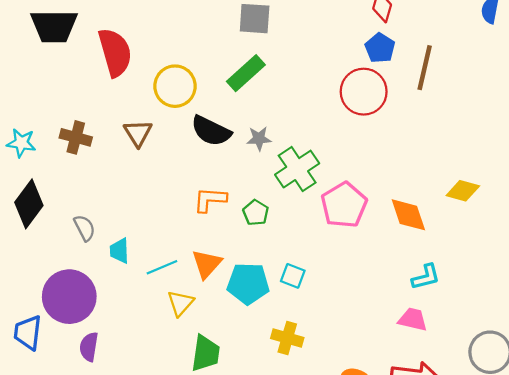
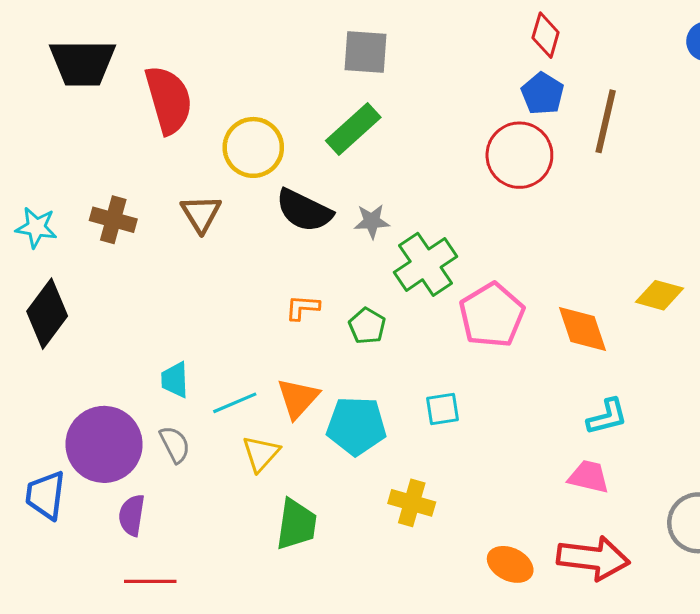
orange L-shape: (210, 200) -> (302, 307), size x0.7
gray semicircle: (85, 228) -> (175, 444), moved
cyan square: (293, 276) -> (442, 409), moved, turned -30

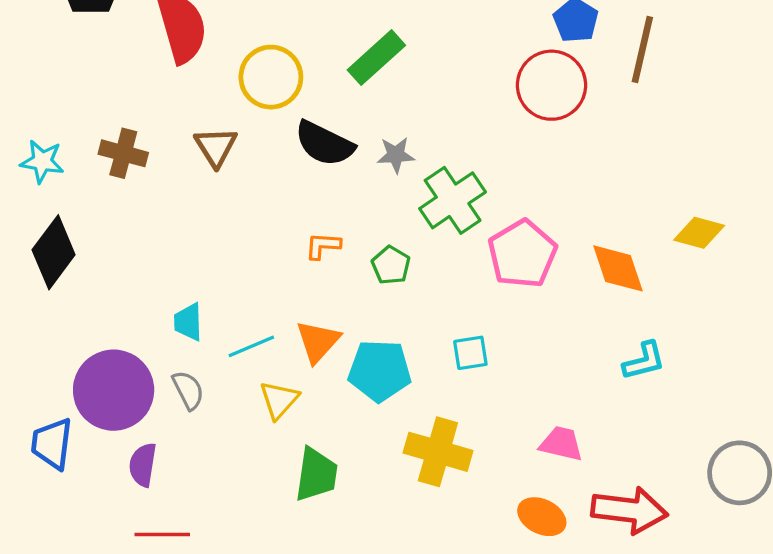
pink trapezoid: (589, 477) -> (561, 444), moved
yellow cross: (412, 503) -> (438, 452), size x1.4

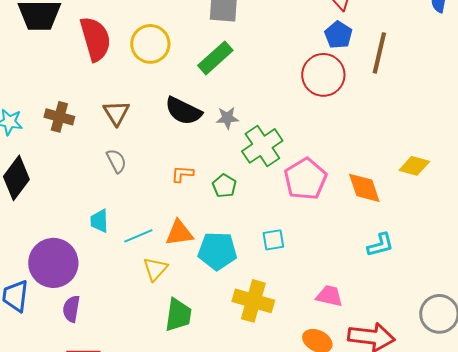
yellow circle: (271, 77) -> (150, 44), moved
orange triangle: (318, 341) -> (179, 233), turned 40
gray semicircle: (188, 390) -> (116, 161), moved

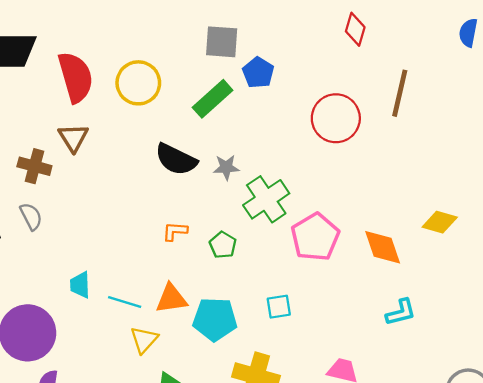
blue pentagon: (338, 35) -> (258, 73), moved
brown triangle: (116, 113) -> (73, 138), moved
gray semicircle: (116, 161) -> (31, 216), moved
cyan line: (138, 236) -> (125, 302), turned 40

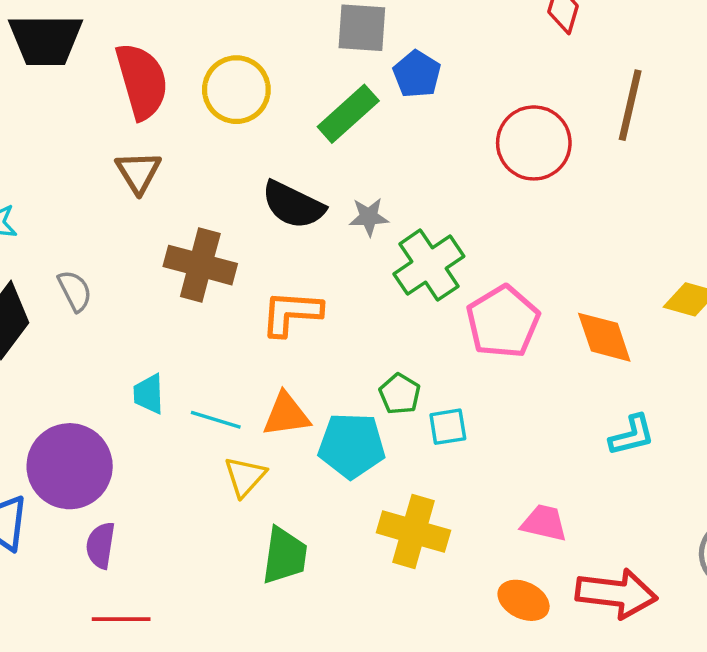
brown cross: (34, 166) -> (200, 265), moved, size x1.4
orange L-shape: (175, 231) -> (291, 313), size x1.6
green pentagon: (223, 245) -> (400, 394), moved

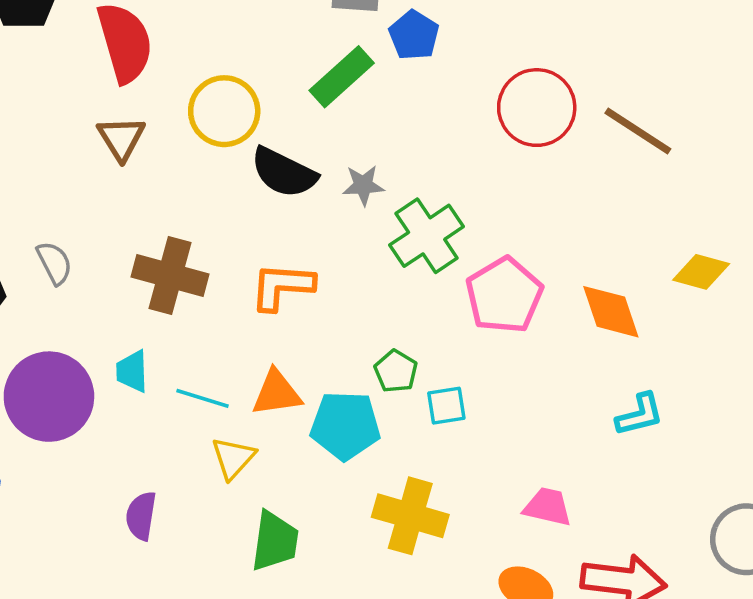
yellow circle: (236, 90) -> (224, 111), moved
brown line: (630, 105) -> (638, 131), moved, turned -70
brown cross: (200, 265) -> (170, 276), moved
purple circle: (70, 466) -> (49, 397), moved
purple semicircle: (101, 545) -> (141, 516), moved

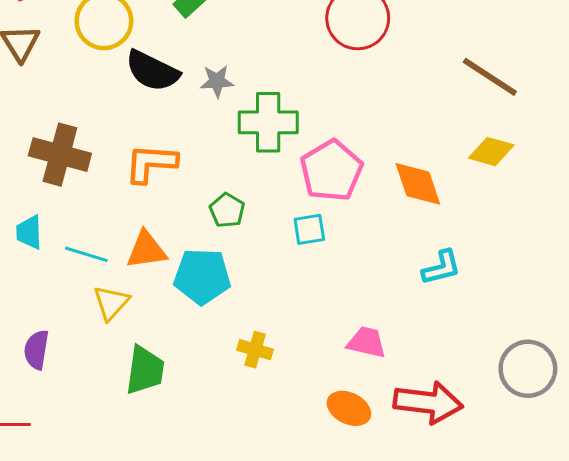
brown line: (638, 131) -> (490, 77), moved
green cross: (427, 236) -> (268, 122), turned 34
green pentagon: (396, 371) -> (227, 210), moved
cyan square: (446, 406) -> (309, 229), moved
yellow cross: (410, 516) -> (255, 350), size x0.6

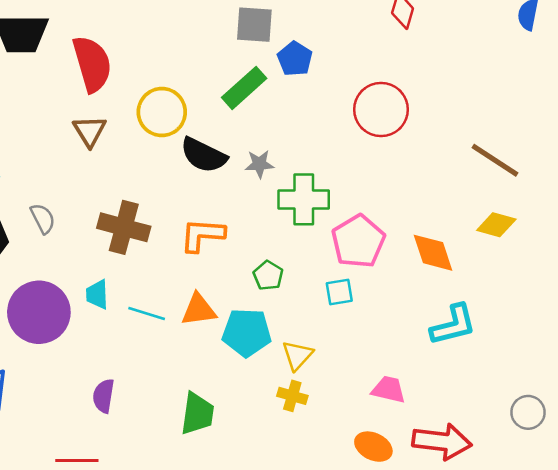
cyan L-shape: (441, 268) -> (453, 325), size x1.4
yellow triangle: (111, 303) -> (297, 355), moved
gray circle: (528, 369) -> (528, 412), size x0.7

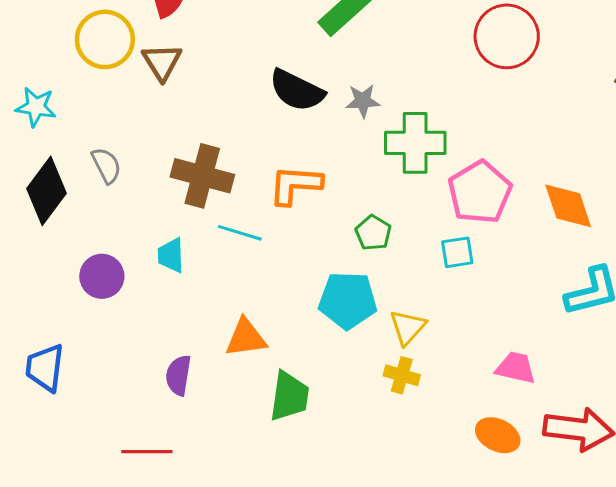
yellow circle: (162, 112) -> (105, 39), moved
orange triangle: (199, 310) -> (246, 338), moved
purple circle: (39, 312) -> (102, 276), size x0.6
cyan line: (147, 314) -> (240, 233), moved

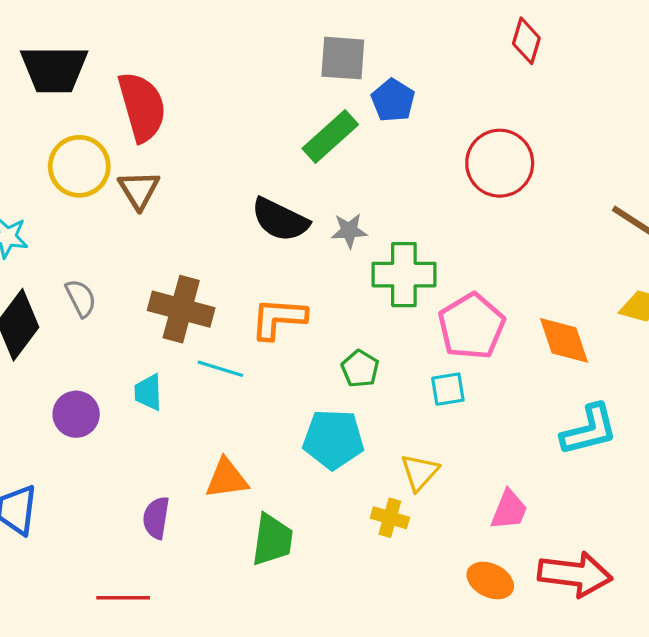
yellow triangle: (408, 327) -> (420, 472), moved
pink trapezoid: (516, 368) -> (509, 510), turned 99

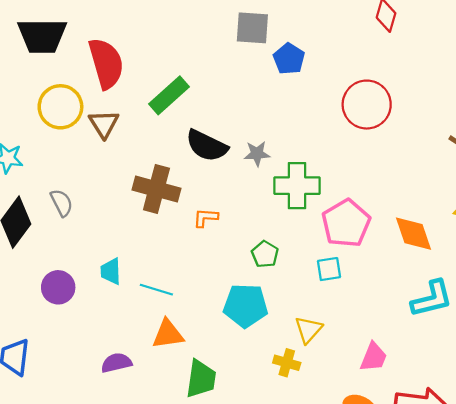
green rectangle: (330, 136) -> (169, 95), moved
brown cross: (181, 309) -> (156, 189), moved
orange L-shape: (278, 318) -> (206, 218), size x0.6
cyan line: (220, 369) -> (156, 290), moved
purple semicircle: (156, 518) -> (116, 363), turned 68

